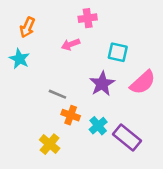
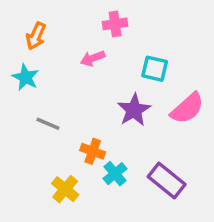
gray line: (57, 94) -> (48, 124), moved
cyan cross: (98, 126) -> (115, 174), moved

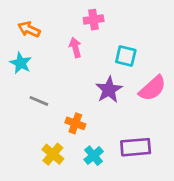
orange arrow: (36, 36) -> (29, 29), turned 90
pink arrow: (93, 58) -> (75, 48), turned 96
cyan cross: (115, 174) -> (94, 156), moved
purple rectangle: (167, 181) -> (136, 147), turned -44

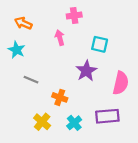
pink semicircle: (152, 88) -> (121, 83), moved, turned -35

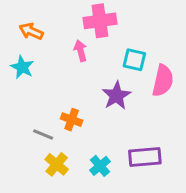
pink cross: (74, 15) -> (100, 21), size x1.5
gray line: (31, 80) -> (43, 135), moved
pink semicircle: (121, 83) -> (163, 81), moved
orange cross: (60, 97) -> (72, 120), moved

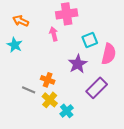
cyan square: (134, 60) -> (90, 40), turned -35
purple rectangle: (145, 157) -> (97, 88), moved, turned -40
yellow cross: (57, 164) -> (50, 100), moved

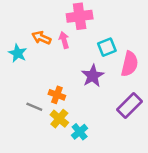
orange arrow: (21, 21) -> (41, 38), moved
purple rectangle: (97, 88) -> (130, 106), moved

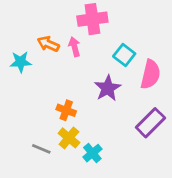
cyan square: (107, 47) -> (124, 55), turned -30
cyan star: (18, 53) -> (21, 62), turned -30
gray line: (34, 107) -> (41, 149), moved

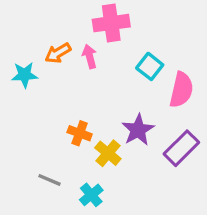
orange arrow: (48, 44) -> (58, 53), turned -55
purple star: (108, 88) -> (138, 130), moved
yellow cross: (69, 138) -> (108, 153), moved
cyan cross: (92, 153) -> (91, 195), moved

